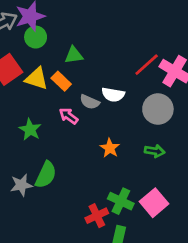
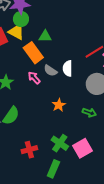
yellow triangle: (37, 79) -> (16, 32), moved
orange rectangle: (61, 81) -> (33, 53), size x1.5
white semicircle: (113, 95) -> (68, 68), turned 70
red cross: (97, 216) -> (29, 150), moved

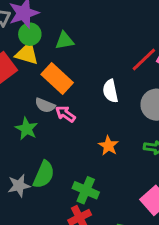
green triangle: (45, 36) -> (65, 41), moved
gray semicircle: (50, 71) -> (45, 105), moved
green cross: (60, 143) -> (86, 190), moved

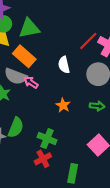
green triangle: (65, 41) -> (29, 28), size x1.5
gray semicircle: (45, 105) -> (16, 76), size x1.5

